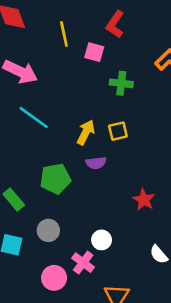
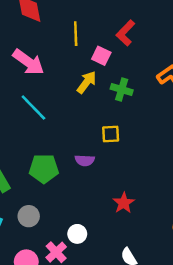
yellow arrow: (86, 132) -> (87, 82), moved

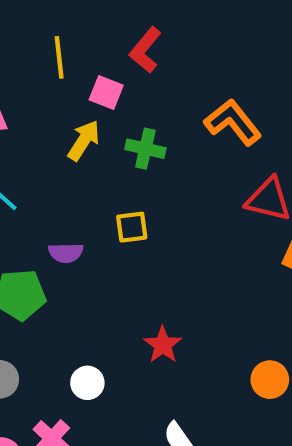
purple semicircle: (85, 160) -> (66, 253), moved
white circle: (77, 234) -> (87, 383), moved

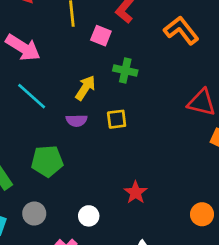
orange L-shape: (233, 122) -> (181, 30), moved
yellow arrow: (84, 140) -> (85, 88), moved
purple semicircle: (66, 253) -> (77, 120), moved

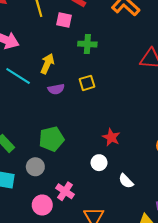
yellow arrow: (85, 88) -> (47, 64), moved
green pentagon: (47, 161) -> (52, 139), moved
white circle: (89, 216) -> (99, 163), moved

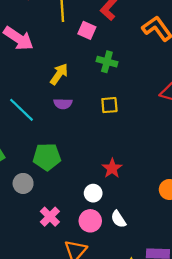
cyan line: (18, 76) -> (21, 110), moved
yellow square: (87, 83) -> (109, 105), moved
pink circle: (42, 205) -> (90, 221), moved

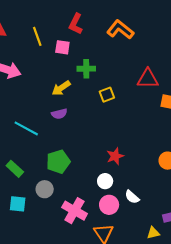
yellow arrow: (59, 74) -> (61, 88), moved, turned -144
yellow square: (109, 105) -> (107, 95), moved
red star: (112, 168) -> (115, 156), turned 30
pink cross: (50, 217) -> (75, 211), size x1.4

